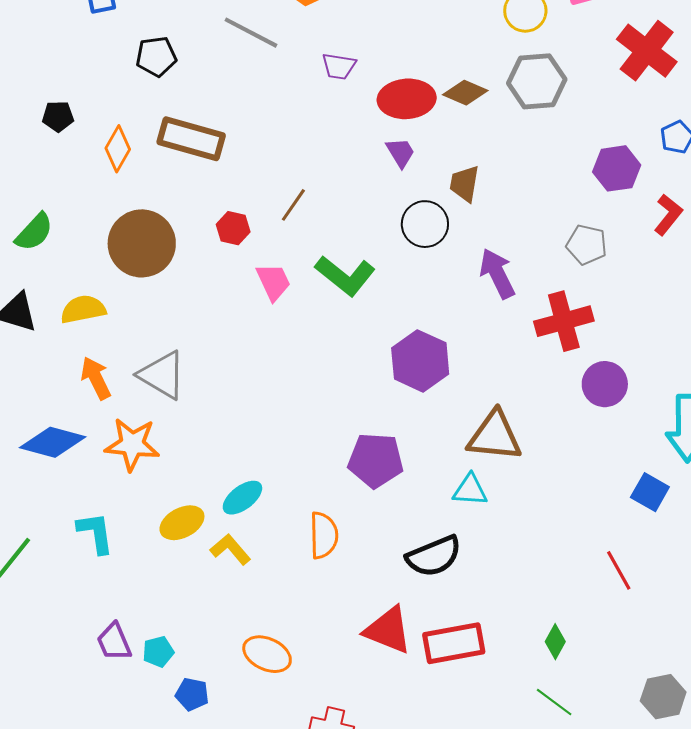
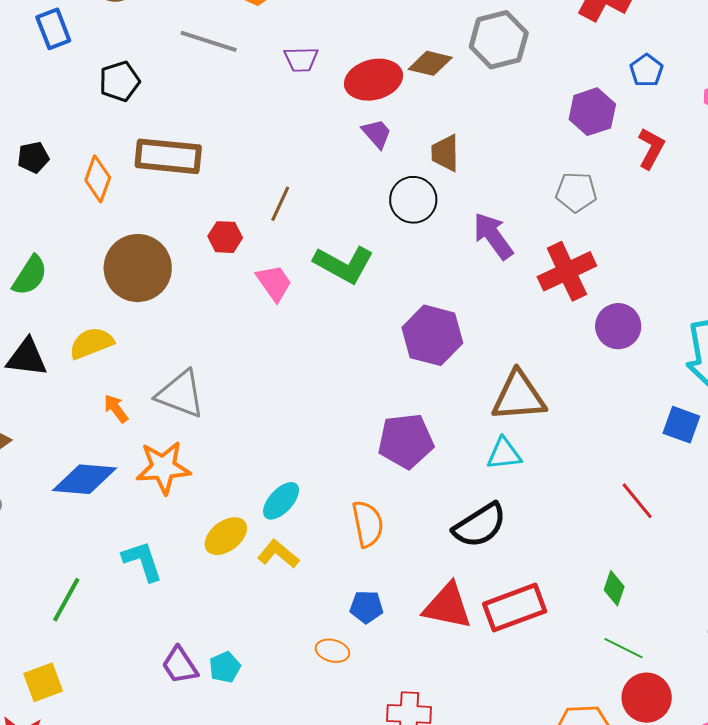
orange arrow: (96, 378) -> (116, 409), size x0.7
red line: (619, 570) -> (637, 501), moved
orange ellipse: (267, 654) -> (332, 651), size x0.7
blue pentagon: (192, 694) -> (366, 607), moved

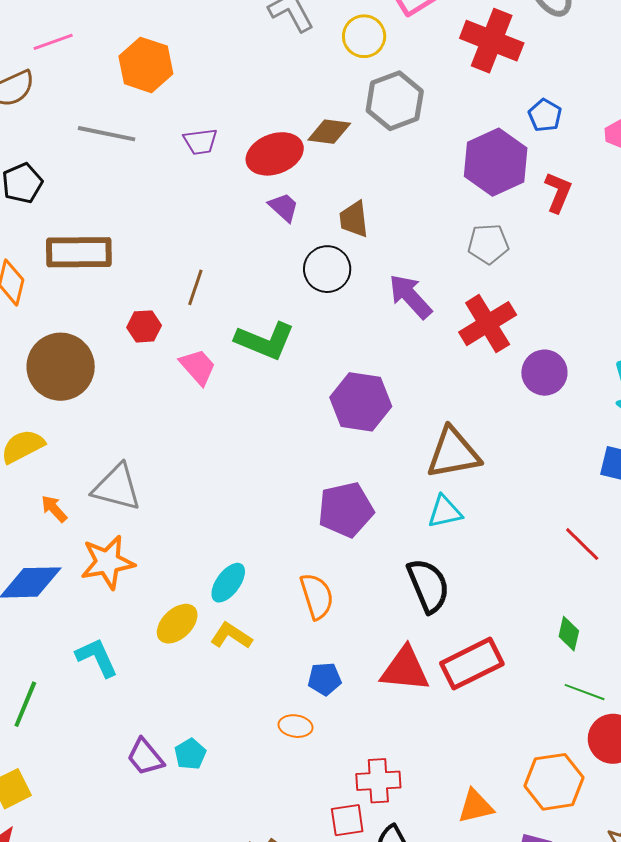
purple hexagon: (592, 112) -> (496, 162), size x1.4
black semicircle: (480, 525) -> (428, 586), turned -74

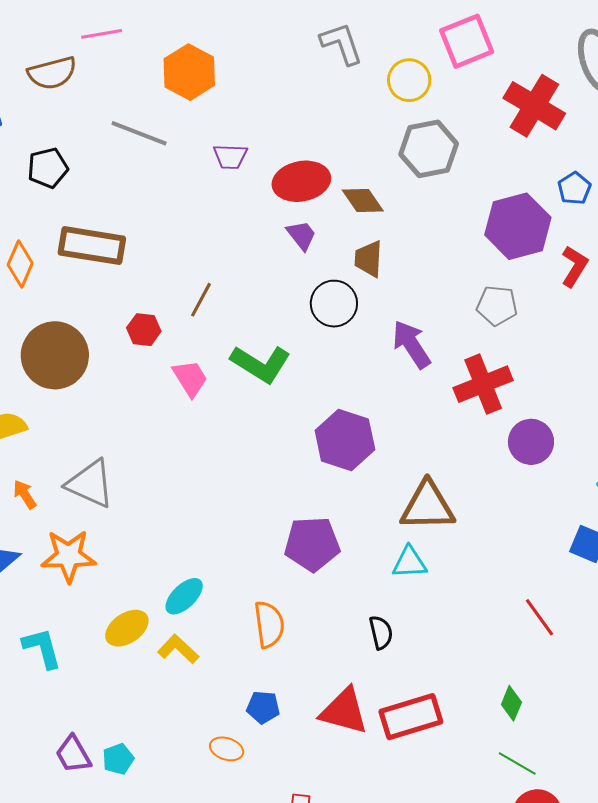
brown diamond: (329, 132) -> (363, 201), moved, turned 39
black semicircle: (428, 586) -> (381, 632), size x0.6

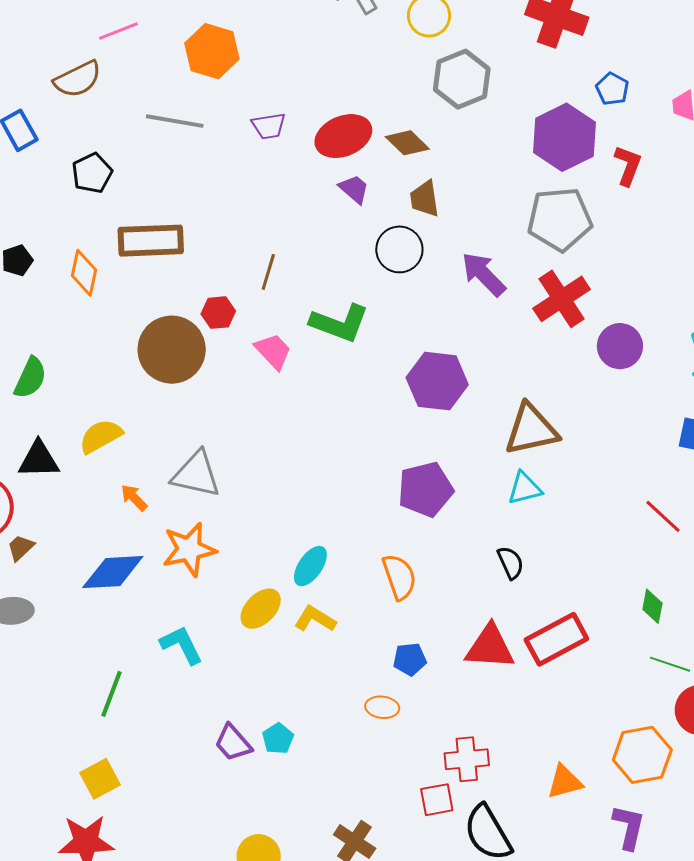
gray pentagon: (497, 305) -> (560, 219), size x1.6
brown circle: (55, 355) -> (172, 350), moved

